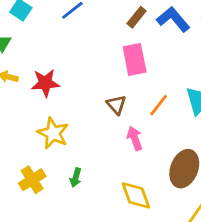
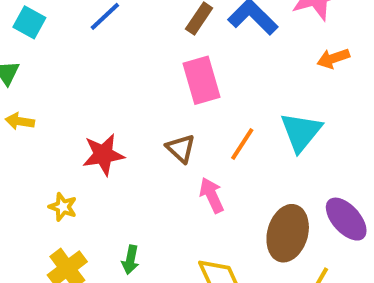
red star: (45, 83) -> (103, 155), moved
yellow star: (53, 133) -> (63, 207), moved, size x0.6

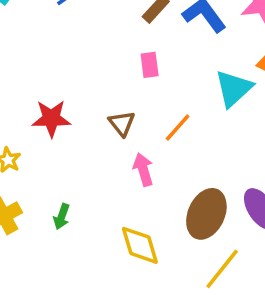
pink rectangle: (202, 80) -> (150, 65), size x0.6
cyan triangle: (301, 132) -> (234, 88), moved

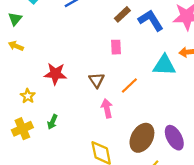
cyan triangle: (234, 88) -> (164, 65), turned 40
green arrow: (62, 217) -> (52, 122), moved

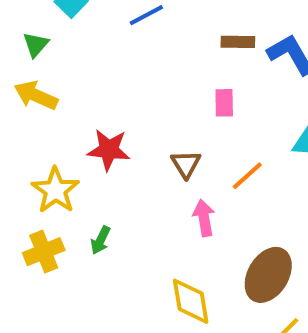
brown rectangle: (122, 14) -> (238, 42), turned 42
yellow arrow: (16, 46) -> (36, 95), size x1.5
yellow star: (28, 96) -> (55, 190), size x1.6

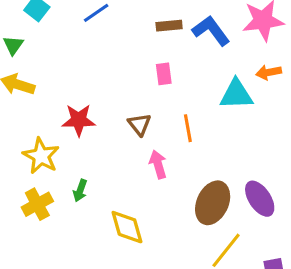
orange line: (247, 176) -> (188, 128), turned -52
yellow diamond: (191, 301) -> (127, 227), moved

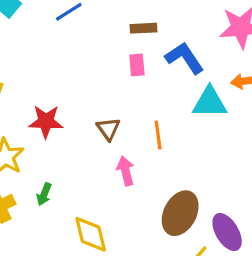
blue L-shape: (211, 31) -> (185, 58), moved
pink rectangle: (164, 74) -> (137, 65), moved
purple ellipse: (260, 199) -> (227, 232), moved

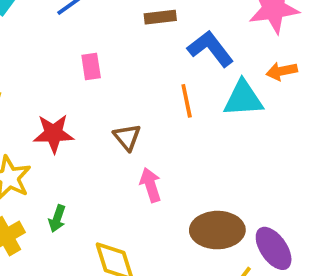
pink rectangle: (137, 65) -> (91, 66), moved
orange line: (158, 135) -> (187, 101), moved
brown ellipse: (180, 213) -> (217, 230), turned 66

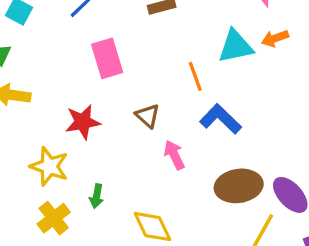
blue L-shape: (210, 49) -> (221, 119), moved
pink rectangle: (91, 66) -> (107, 58), size x1.6
cyan triangle: (243, 99) -> (235, 46), moved

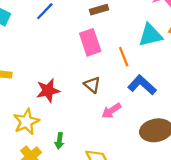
pink rectangle: (107, 58) -> (90, 42), moved
pink arrow: (174, 155) -> (111, 111), turned -96
yellow star: (49, 166) -> (26, 122), turned 30

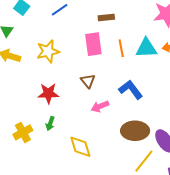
orange line: (124, 57) -> (121, 48), moved
red star: (48, 91) -> (48, 93), moved
yellow star: (26, 122) -> (48, 51), moved

